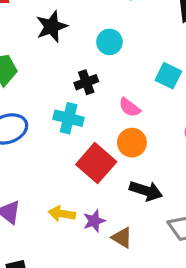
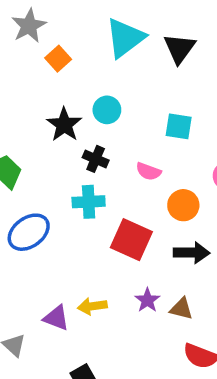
black star: (52, 27) -> (64, 125), moved
black cross: (86, 82) -> (96, 159), turned -30
orange circle: (132, 143) -> (183, 205), moved
yellow arrow: (62, 214) -> (92, 306), moved

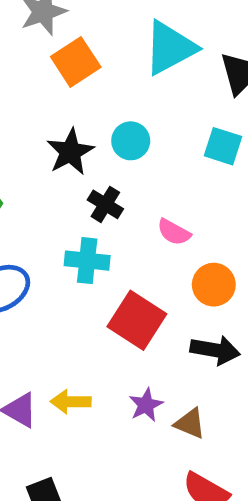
orange square: (58, 59) -> (76, 62), size x1.4
cyan square: (179, 126) -> (223, 146), moved

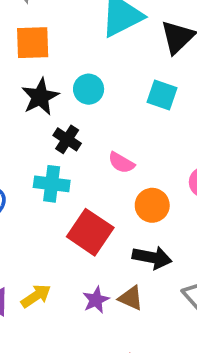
orange square: (76, 62) -> (33, 43), moved, turned 30
yellow arrow: (71, 402) -> (36, 296), turned 144
brown triangle: (190, 423) -> (131, 298), moved

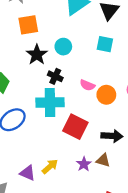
cyan cross: (52, 184) -> (50, 102), size x1.4
orange circle: (152, 205) -> (106, 95), moved

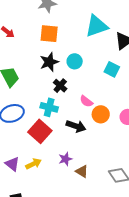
cyan cross: (50, 102) -> (49, 107), size x0.7
red square: (75, 127) -> (40, 131), moved
black arrow: (112, 136) -> (76, 126), moved
purple star: (84, 164) -> (65, 159), moved

